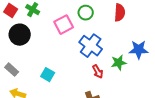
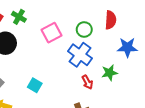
green circle: (86, 13) -> (84, 29), moved
blue star: (139, 50) -> (127, 47), moved

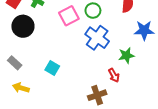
green circle: (84, 29) -> (93, 11), moved
red arrow: (87, 82) -> (114, 75), moved

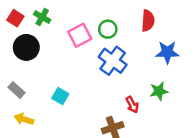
green star: (126, 55) -> (159, 91), moved

